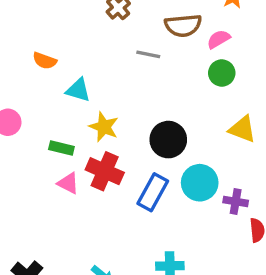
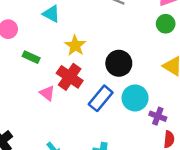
cyan triangle: (78, 90) -> (51, 14), moved
green rectangle: (61, 148) -> (31, 57), moved
pink triangle: (68, 183) -> (47, 93), moved

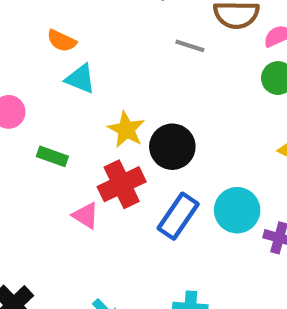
black circle: (119, 63) -> (172, 147), moved
red cross: (70, 77) -> (122, 184), turned 35

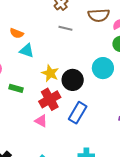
gray line: (190, 46) -> (65, 28), moved
cyan circle: (237, 210) -> (103, 68), moved
pink triangle: (86, 215) -> (41, 121), moved

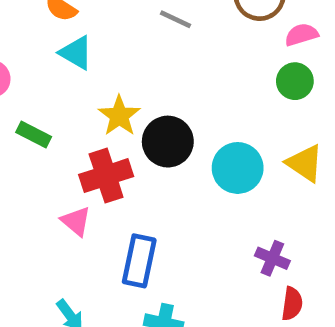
cyan circle: (103, 68) -> (238, 168), moved
blue rectangle: (78, 113) -> (139, 261), moved, turned -30

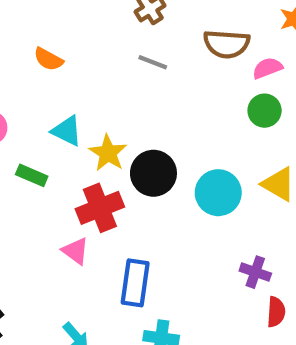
cyan triangle: (76, 53) -> (67, 131), moved

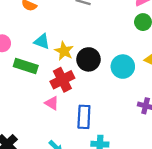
green rectangle: (32, 175) -> (26, 66), size x1.5

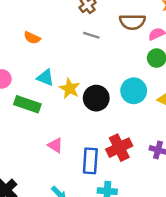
cyan circle: (123, 67) -> (134, 91), moved
red cross: (62, 80) -> (119, 148), moved

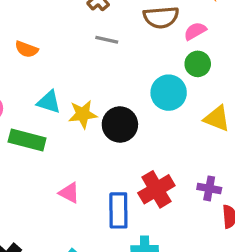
yellow star: (70, 88) -> (83, 114), turned -30
cyan circle: (134, 91) -> (169, 93), moved

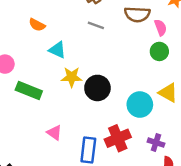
pink semicircle: (195, 31) -> (161, 27), turned 91
cyan circle: (169, 93) -> (140, 105), moved
cyan triangle: (49, 102) -> (57, 50), moved

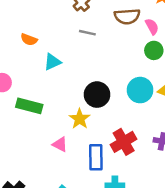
cyan triangle: (57, 50) -> (52, 62), turned -42
yellow star: (72, 77) -> (80, 119), moved, turned -30
cyan circle: (140, 105) -> (140, 90), moved

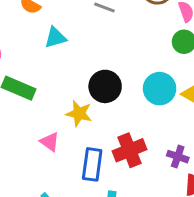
yellow star: (80, 119) -> (79, 113), turned -30

